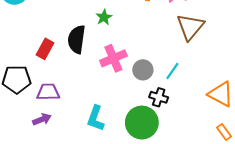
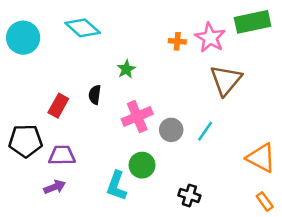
black semicircle: (77, 39) -> (95, 95), size x0.6
black cross: (159, 97) -> (189, 195), moved
green circle: (142, 123) -> (142, 165), moved, size x0.7

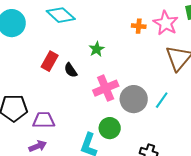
black semicircle: (95, 95) -> (71, 70), turned -42
red rectangle: (58, 106) -> (50, 61), moved
gray circle: (171, 130) -> (134, 99), size x1.4

